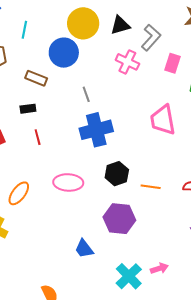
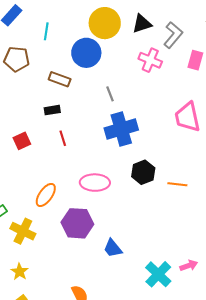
purple hexagon: (119, 219) -> (77, 223), moved

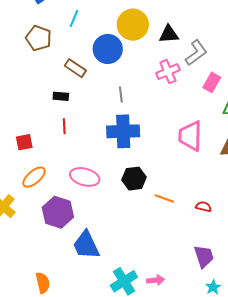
pink cross: (150, 60) -> (168, 72), turned 30
red square: (22, 141) -> (24, 142), moved
blue trapezoid: (113, 248) -> (86, 245), size x1.5

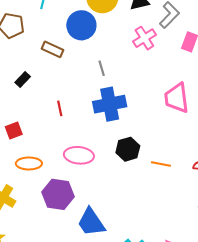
black rectangle: (61, 96) -> (23, 80), moved, turned -42
red line: (64, 126) -> (60, 108), moved
orange ellipse: (34, 177) -> (29, 163), turned 50

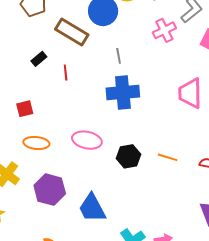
brown rectangle: (53, 49) -> (72, 32), size x1.5
red line: (60, 108) -> (66, 73), moved
black hexagon: (128, 149) -> (128, 156), moved
purple hexagon: (58, 194) -> (50, 190), moved

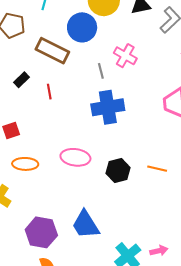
pink cross: (164, 30) -> (125, 56), moved, turned -30
purple hexagon: (50, 190) -> (41, 232), moved

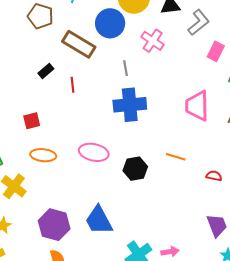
pink cross: (125, 56) -> (153, 41), moved
orange line: (157, 169) -> (176, 157), moved

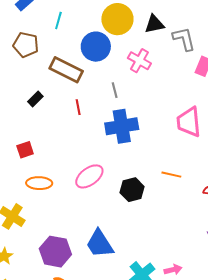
gray L-shape: (199, 22) -> (184, 39), turned -60
red line: (73, 85) -> (78, 107), moved
pink ellipse: (94, 152) -> (89, 176), turned -44

